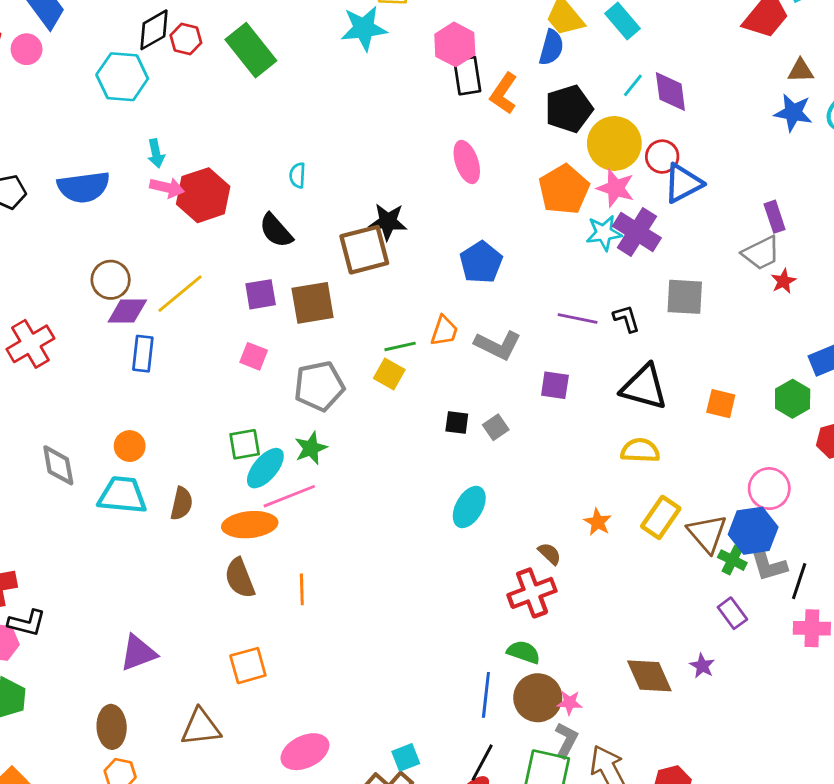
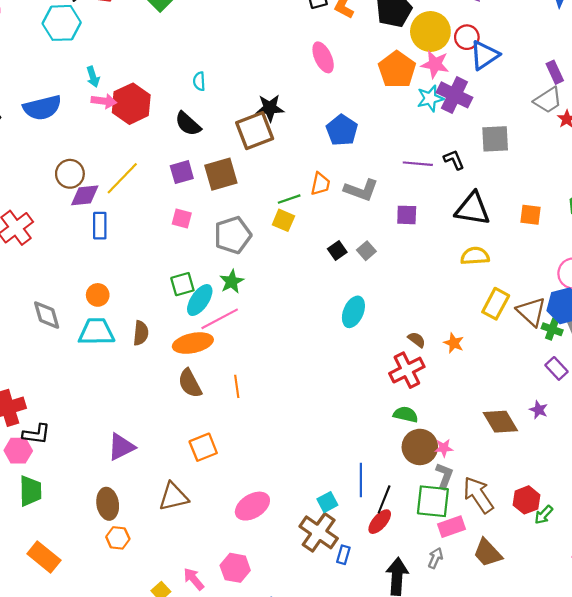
black square: (457, 423) -> (337, 251), turned -36
orange star: (598, 522) -> (454, 343), moved
blue line: (486, 695) -> (361, 480), moved

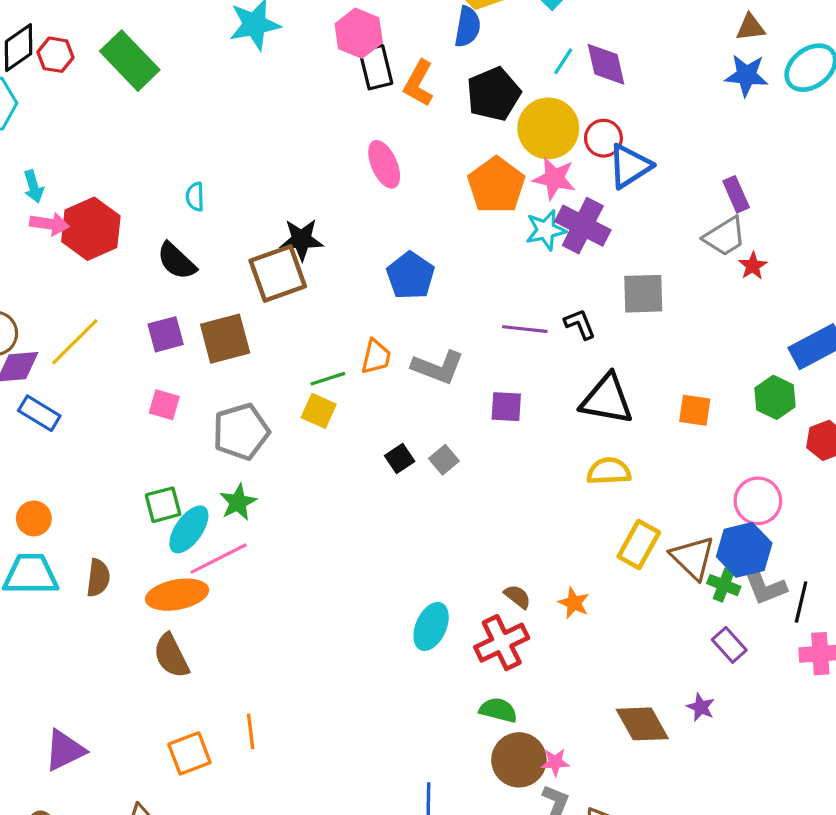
blue rectangle: (100, 226) -> (39, 413), turned -60
cyan ellipse: (353, 312) -> (431, 626), moved
orange line: (237, 386) -> (251, 731), moved

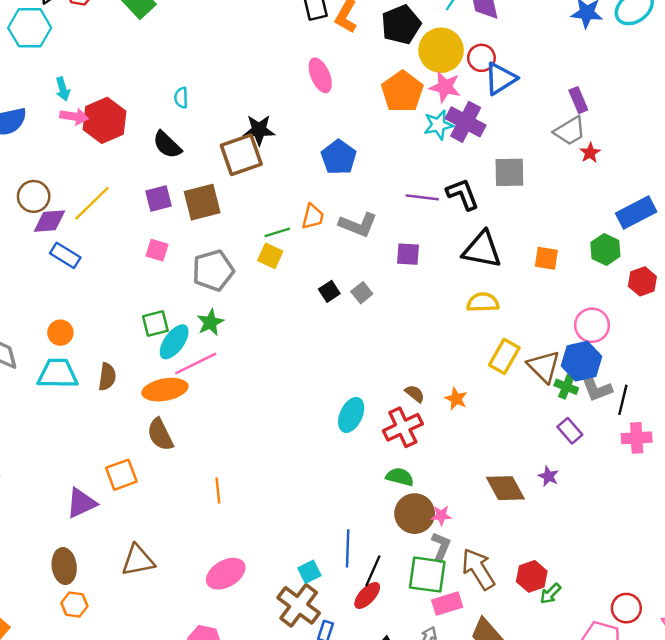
black L-shape: (580, 324) -> (463, 194), size x1.4
orange square: (189, 753) -> (121, 475), moved

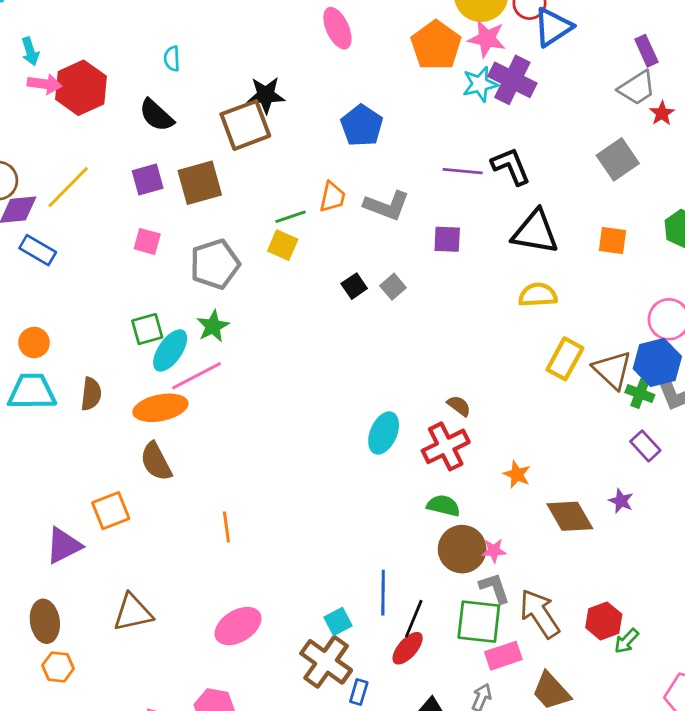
gray square: (509, 172) -> (618, 159), moved, turned -32
orange star: (456, 399) -> (517, 474), moved
gray L-shape: (441, 547) -> (494, 588), turned -40

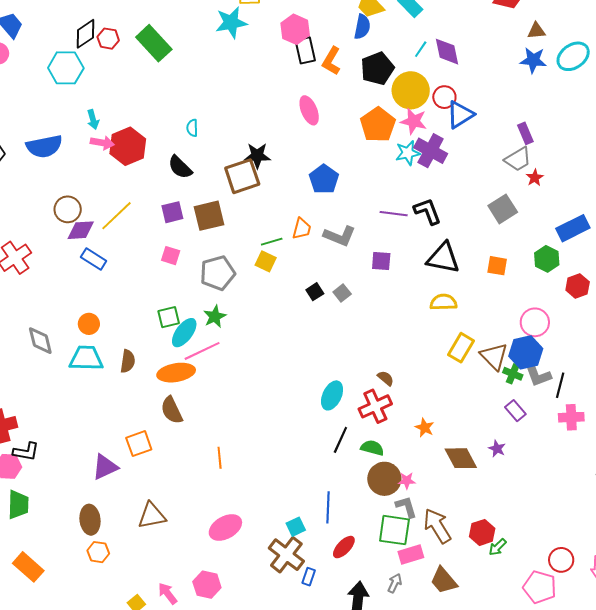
black line: (414, 619) -> (340, 440), moved

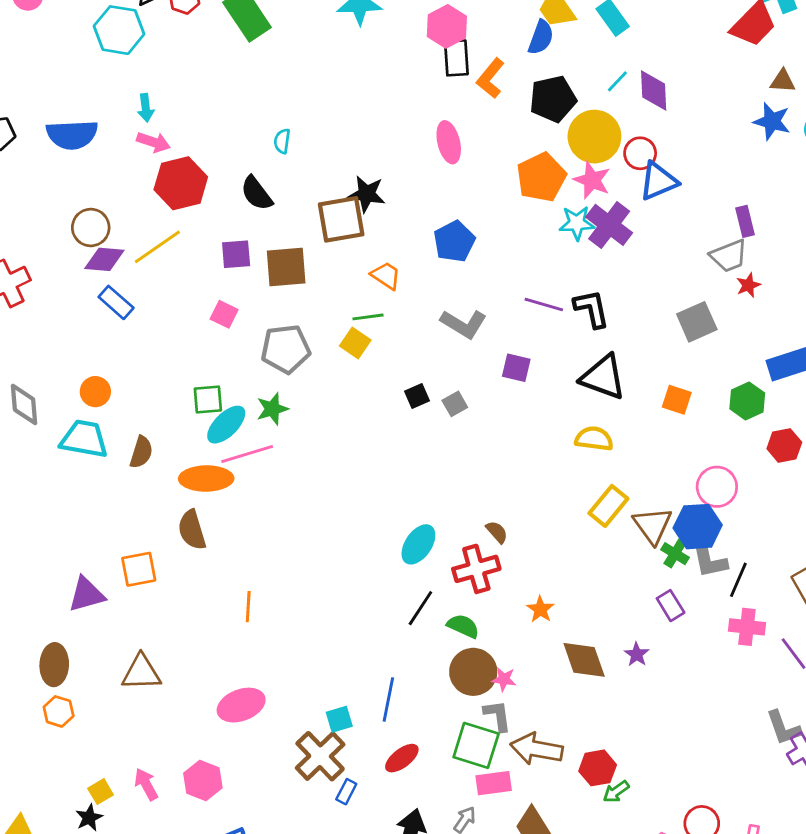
red hexagon: (128, 146) -> (181, 183), moved
orange trapezoid: (302, 229) -> (386, 276), moved, turned -80
brown arrow: (437, 526) -> (537, 749), turned -57

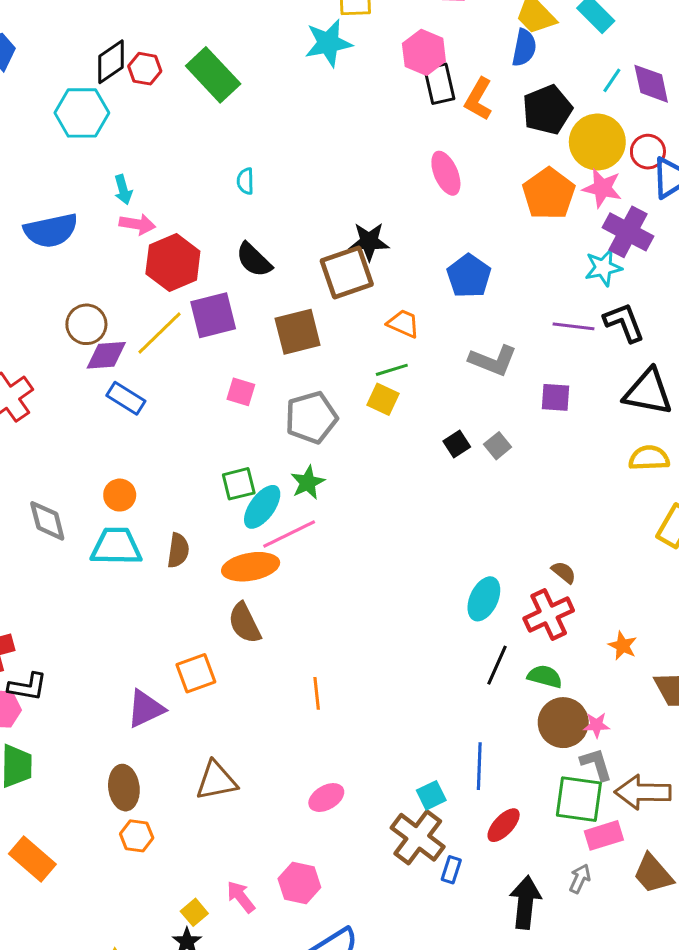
cyan semicircle: (282, 141) -> (245, 181), moved
cyan star: (577, 223) -> (603, 268), moved
purple square: (236, 254) -> (213, 315), moved, size x1.4
pink ellipse: (241, 705) -> (326, 798), size x0.7

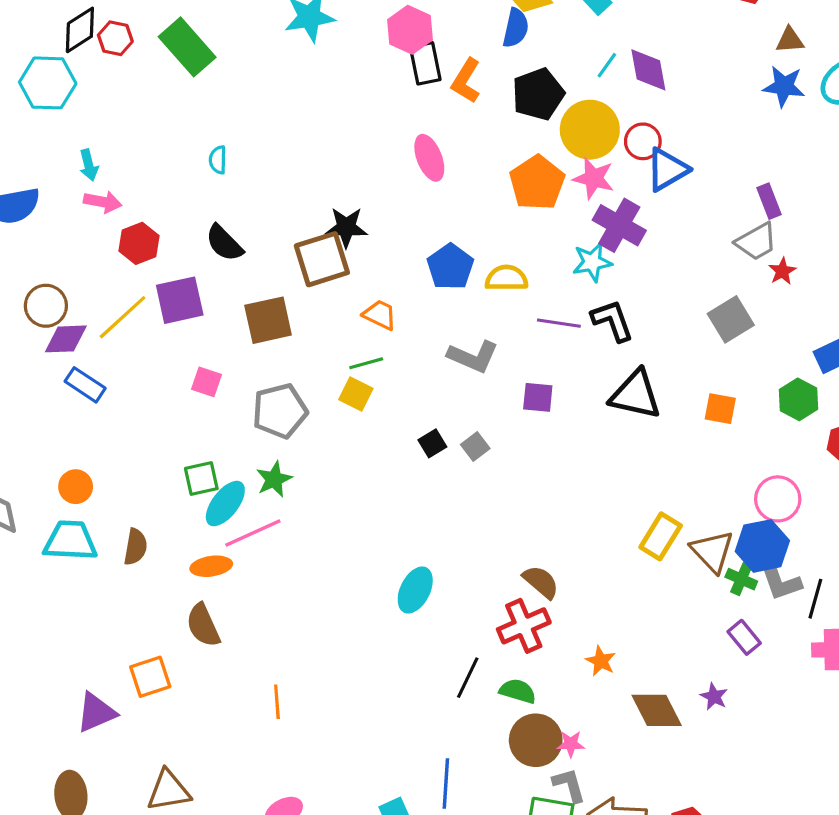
red hexagon: (173, 262) -> (139, 243), size x0.7
yellow semicircle: (649, 458) -> (506, 278), moved
orange ellipse: (251, 567) -> (211, 566), size x0.7
brown semicircle: (564, 572) -> (541, 582), size x1.4
cyan ellipse: (484, 599) -> (415, 590), moved

